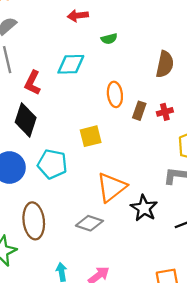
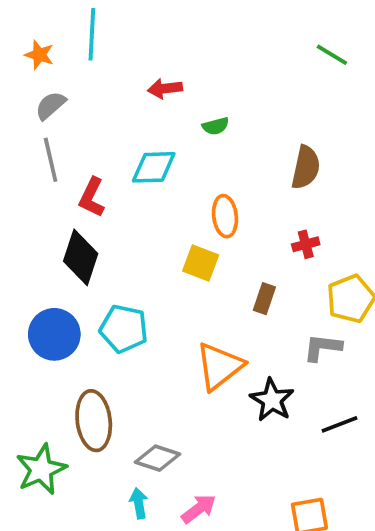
brown rectangle: (139, 111) -> (264, 299), moved
yellow square: (91, 136) -> (201, 263), moved, turned 35
gray diamond: (89, 223) -> (157, 458), moved

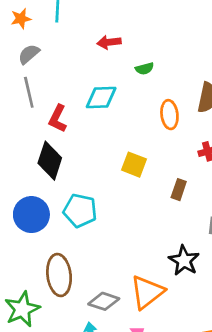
orange star: (39, 55) -> (21, 19), turned -30
orange ellipse: (225, 216) -> (169, 115), moved
orange triangle: (219, 366) -> (147, 292), moved

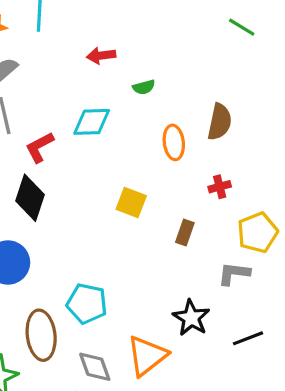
red L-shape: (58, 119) -> (40, 147), turned 36
cyan pentagon: (80, 211) -> (87, 304), moved
gray diamond: (104, 301) -> (95, 367), turned 52

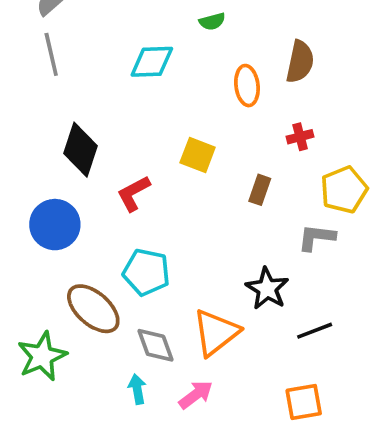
red L-shape: (40, 147) -> (134, 193), moved
brown ellipse: (41, 335) -> (93, 309), turned -42
black line: (248, 338) -> (315, 331), moved

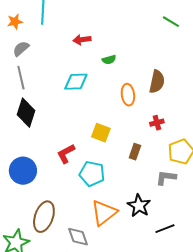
black diamond: (80, 150) -> (26, 113), moved
cyan pentagon: (146, 272) -> (92, 174), moved
brown ellipse: (93, 309) -> (44, 217), turned 68
orange triangle: (216, 332) -> (104, 213), moved

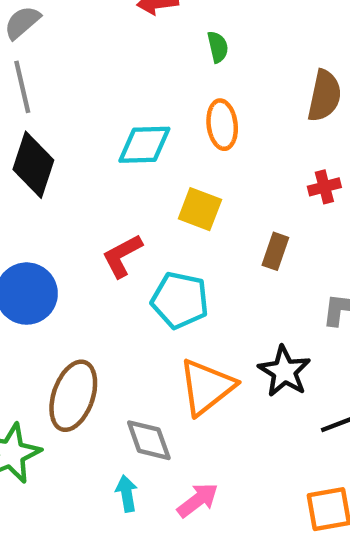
green semicircle: (109, 60) -> (218, 47), turned -88
cyan diamond: (76, 82) -> (144, 145), moved
orange ellipse: (128, 95) -> (222, 125), moved

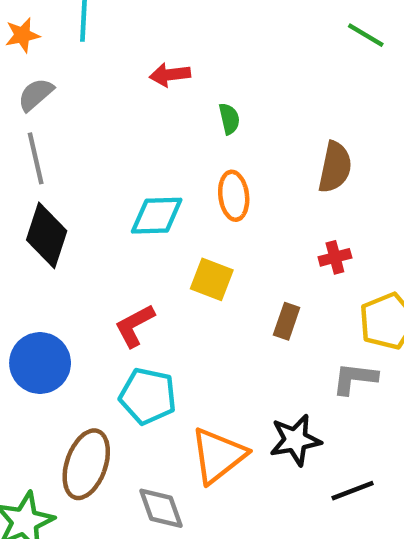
cyan pentagon: (180, 300) -> (148, 396), moved
black star: (284, 371) -> (295, 440), turned 30

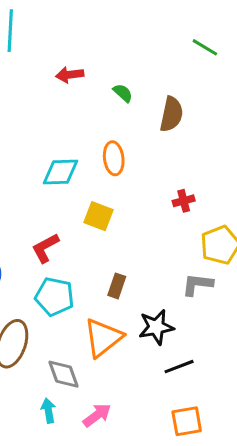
green semicircle: (229, 119) -> (123, 93), moved, turned -35
brown semicircle: (335, 167) -> (171, 114), moved
brown rectangle: (287, 321) -> (117, 286), moved
black line: (353, 491) -> (179, 367), moved

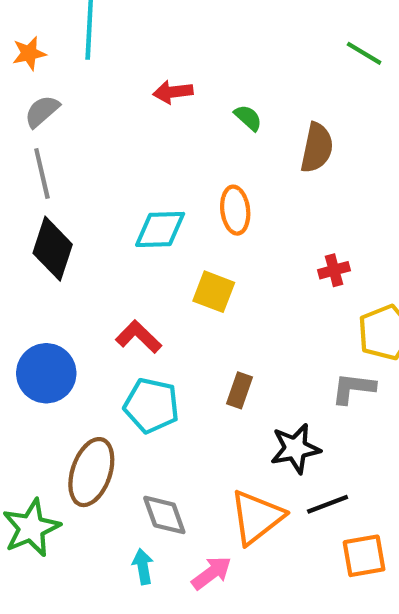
red L-shape: (45, 248) -> (139, 337), turned 72
orange triangle: (103, 338) -> (257, 517), moved
orange square: (187, 421) -> (364, 556), moved

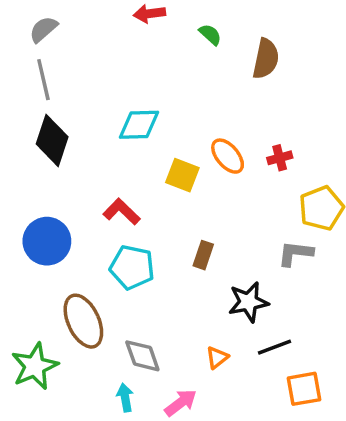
orange ellipse: (235, 210) -> (228, 156), moved, turned -33
brown ellipse: (91, 472) -> (83, 321), turned -44
orange triangle: (257, 517) -> (217, 358), size x0.5

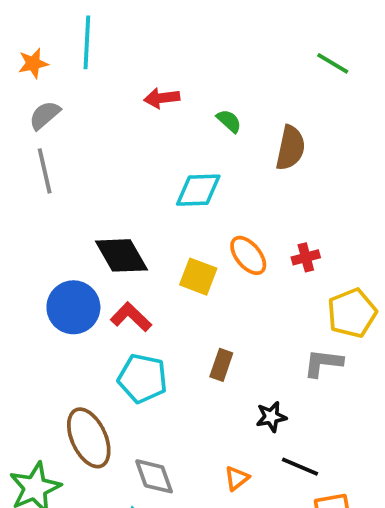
cyan diamond: (139, 125) -> (198, 190), moved
black diamond: (52, 140) -> (121, 255), moved, turned -48
blue circle: (47, 241) -> (73, 307), moved
black star: (248, 302) -> (271, 417), size x0.7
black line: (274, 347) -> (300, 467), turned 44

